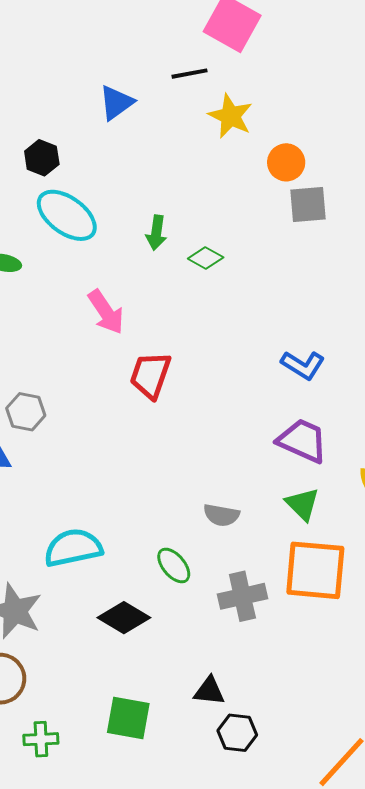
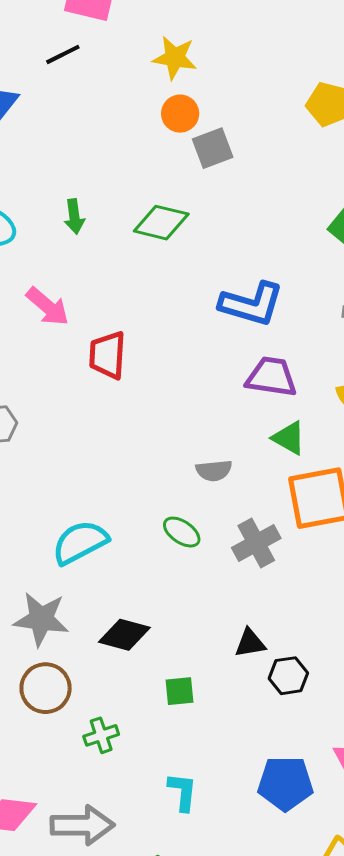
yellow star: (231, 116) -> (175, 58), moved
green diamond: (206, 258) -> (161, 223), moved, size x1.6
blue L-shape: (303, 365) -> (251, 304), size x1.5
black diamond: (124, 618) -> (124, 635), moved
green square: (128, 718) -> (179, 691), size x0.7

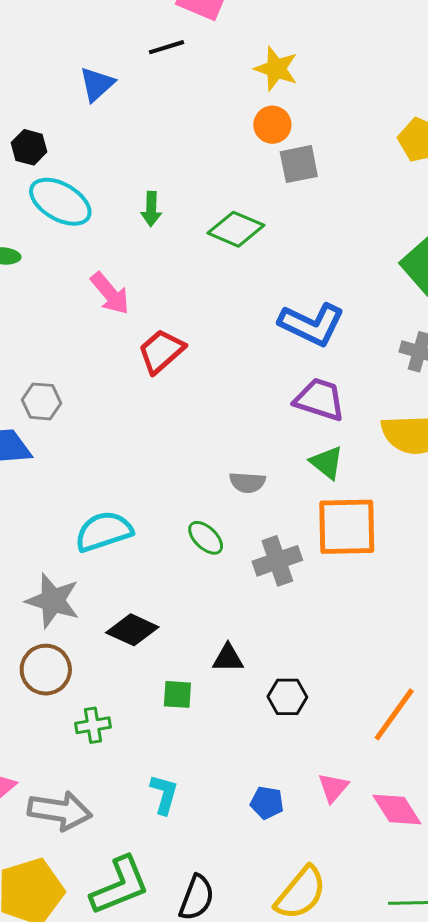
red trapezoid: (107, 355) -> (161, 351), turned 36
black triangle: (250, 643) -> (228, 658), moved
blue pentagon: (285, 783) -> (267, 803), size x0.6

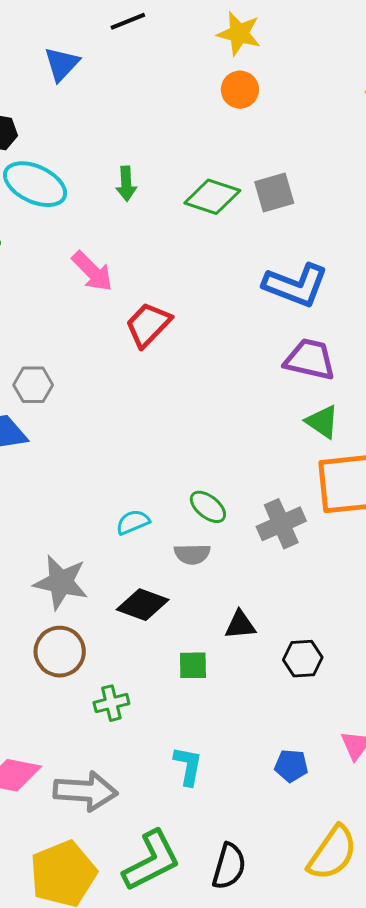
gray square: (299, 164) -> (274, 192), moved
gray semicircle: (247, 482) -> (192, 554), moved
cyan semicircle: (104, 531) -> (133, 522), moved, size x0.6

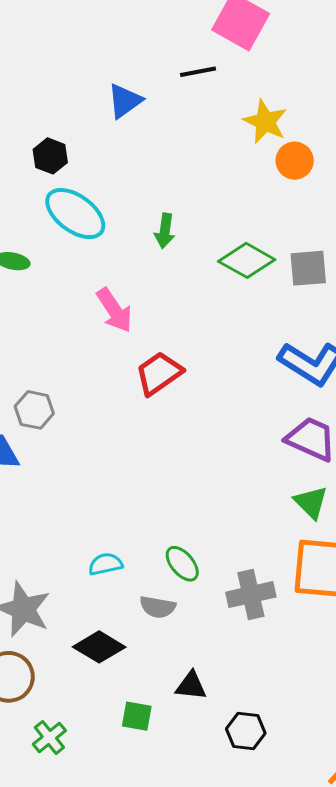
yellow star: (239, 34) -> (265, 122), moved
green cross: (111, 703) -> (49, 737), turned -36

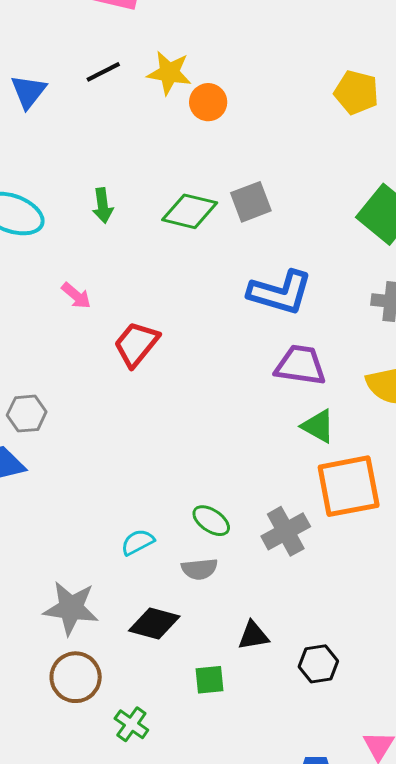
black line: (198, 72) -> (103, 72), moved
pink arrow: (114, 310) -> (76, 296), size x0.7

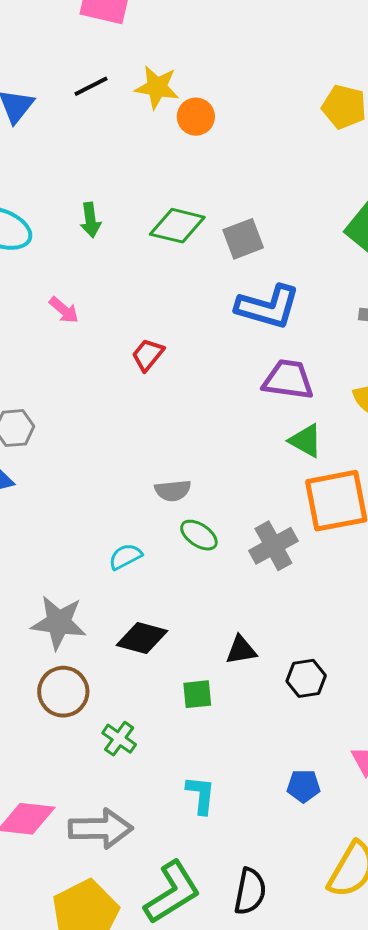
gray square: (251, 202) -> (243, 239), moved
red trapezoid: (136, 344) -> (148, 355), moved, size x0.7
gray semicircle: (199, 569) -> (173, 491), moved

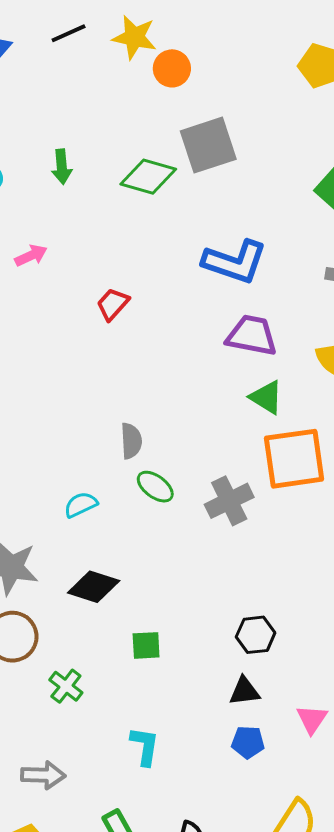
gray square: (243, 239) -> (208, 145), moved, size x1.4
pink arrow: (64, 310) -> (31, 255), turned -68
gray semicircle: (173, 491) -> (131, 441), turned -90
black triangle: (241, 650) -> (244, 691), moved
gray arrow: (101, 829) -> (43, 775), size x0.7

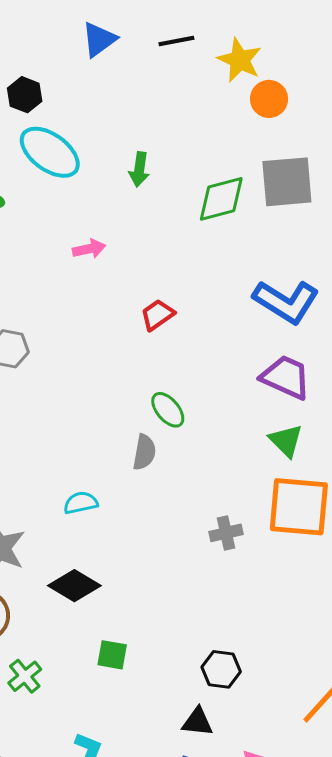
green diamond: (148, 177) -> (221, 199), turned -44
green ellipse: (155, 487) -> (168, 410), moved
gray cross: (229, 501) -> (226, 533), size x0.7

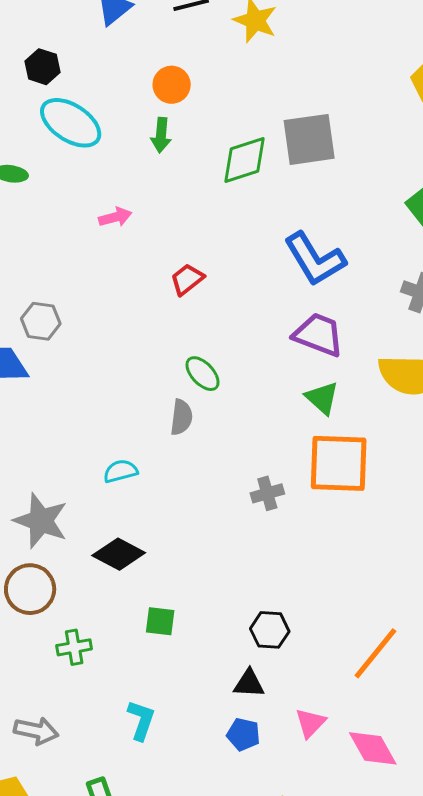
orange circle: (269, 99) -> (172, 85), moved
blue L-shape: (286, 302) -> (315, 259), turned 30
green cross: (25, 676) -> (74, 647), turned 32

